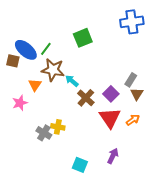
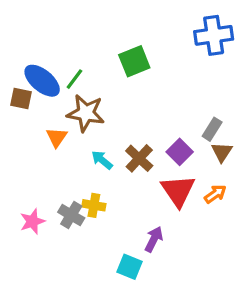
cyan arrow: (72, 81) -> (102, 160), moved
pink star: (20, 103) -> (32, 221), moved
purple arrow: (113, 156) -> (154, 239), moved

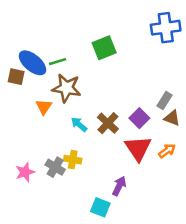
green line: (74, 79) -> (58, 62), turned 36
brown triangle: (222, 152) -> (172, 118), turned -42

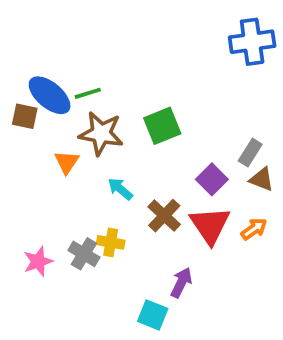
green square: (104, 48) -> (162, 126), moved
brown cross: (108, 123) -> (164, 216), moved

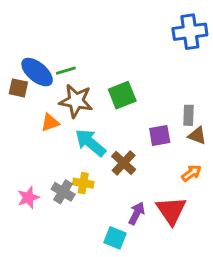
gray rectangle: (250, 153) -> (188, 115), turned -30
orange triangle: (67, 162) -> (50, 123), turned 36
purple square: (212, 179) -> (160, 136), turned 35
cyan arrow: (120, 189) -> (90, 143), size x1.6
red triangle: (210, 225) -> (171, 211), moved

